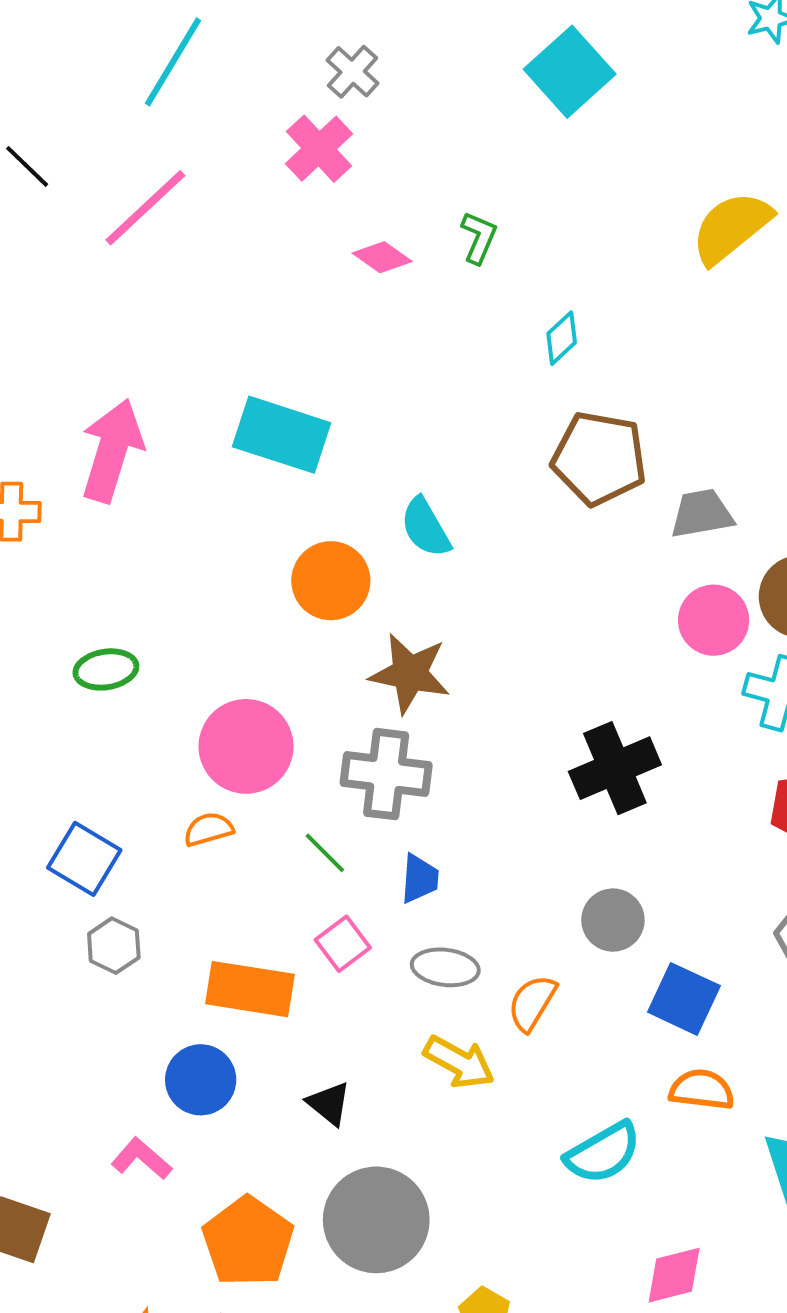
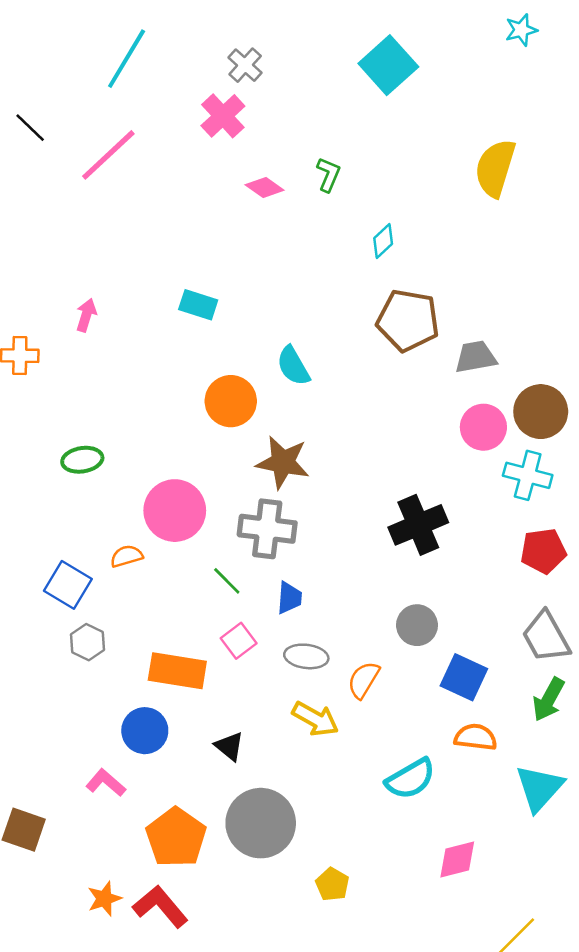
yellow semicircle: (731, 228) -> (495, 168), turned -34
cyan rectangle: (282, 435) -> (198, 305), size x0.6
pink arrow: (112, 451) -> (86, 315), size x0.5
orange semicircle: (209, 829) -> (127, 556), moved

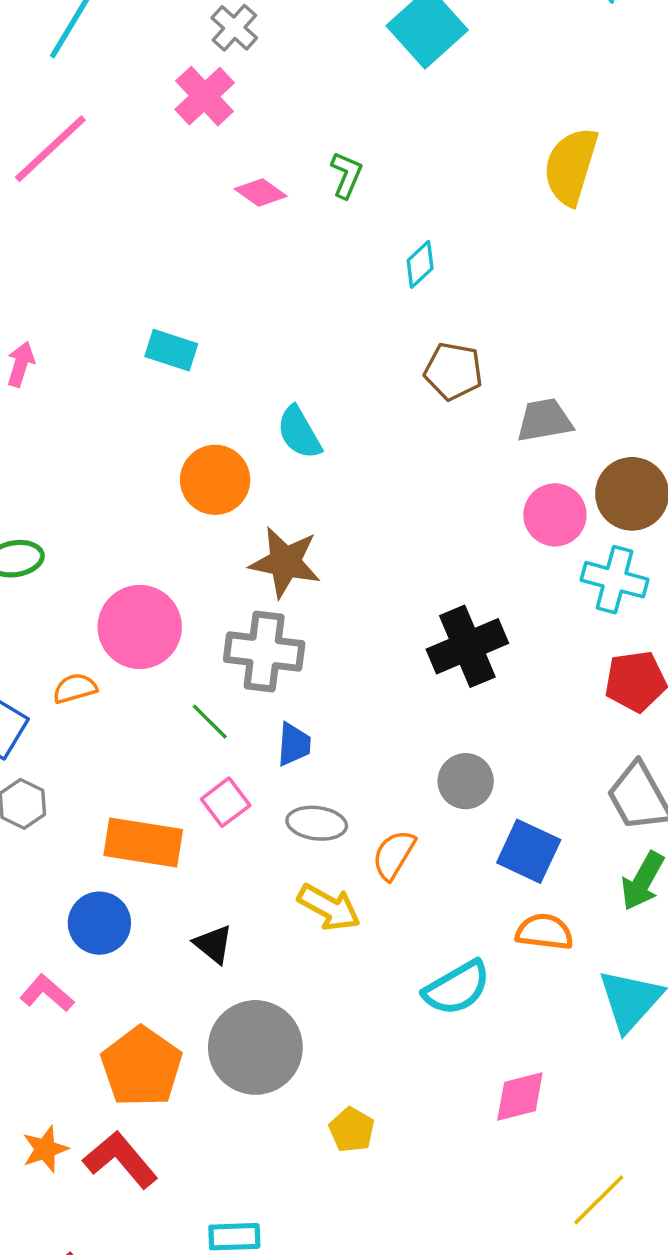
brown pentagon: (408, 320) -> (453, 371), size x0.7

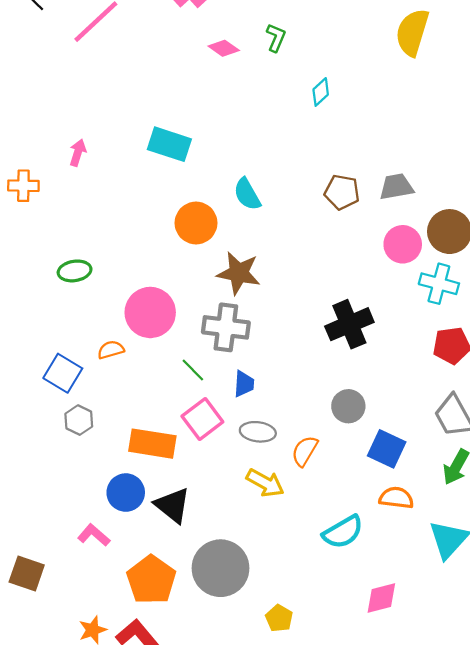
cyan rectangle: (171, 350) -> (169, 144), size x1.4
brown pentagon: (453, 371) -> (342, 192), moved
pink square: (226, 802) -> (202, 419), size x1.4
black triangle: (213, 944) -> (173, 505), moved, size x1.5

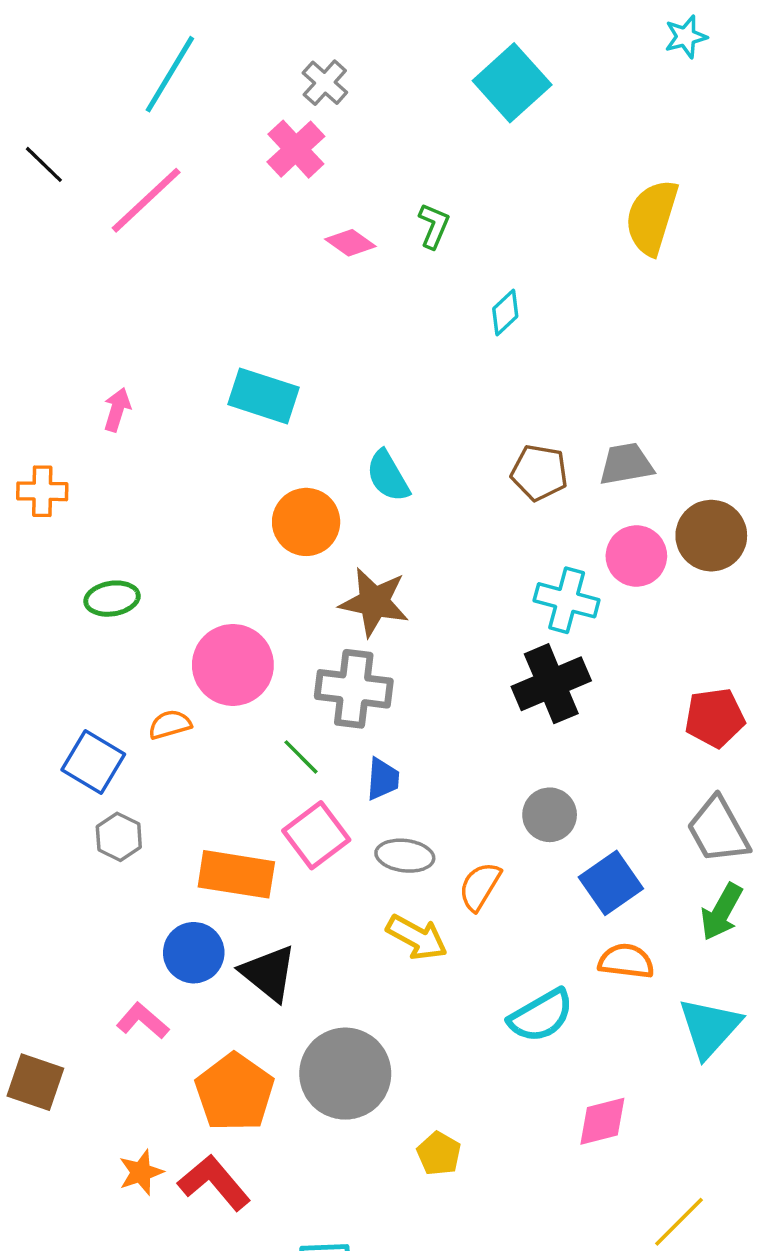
orange cross: (23, 186) -> (42, 491), moved
cyan cross: (439, 284) -> (567, 600), moved
blue square: (387, 449) -> (611, 883), turned 30

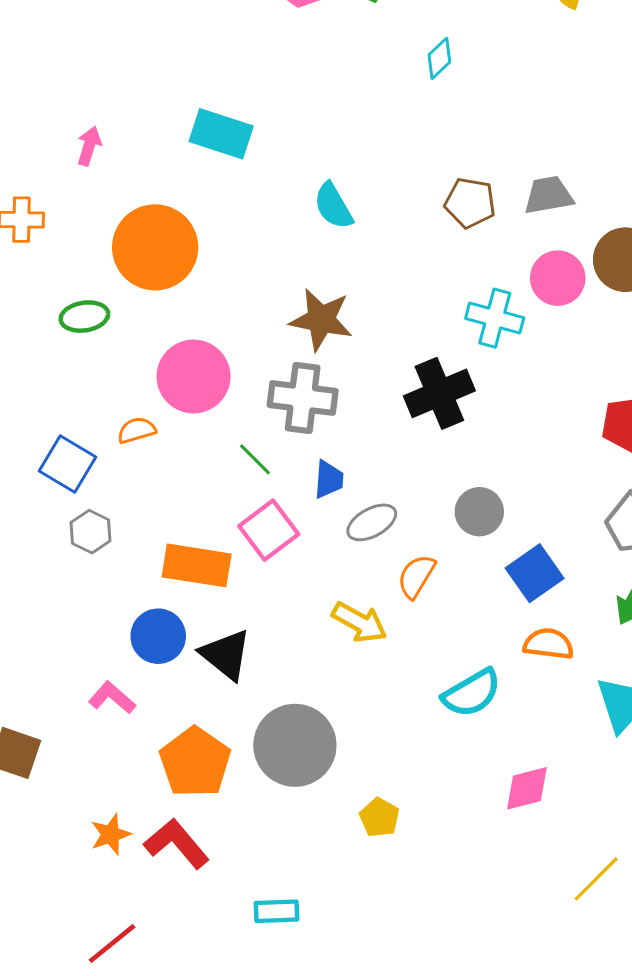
orange circle: (306, 522) -> (155, 247), moved, size x1.4
black cross: (551, 684) -> (439, 393), moved
gray ellipse: (405, 856) -> (372, 522), moved, turned -36

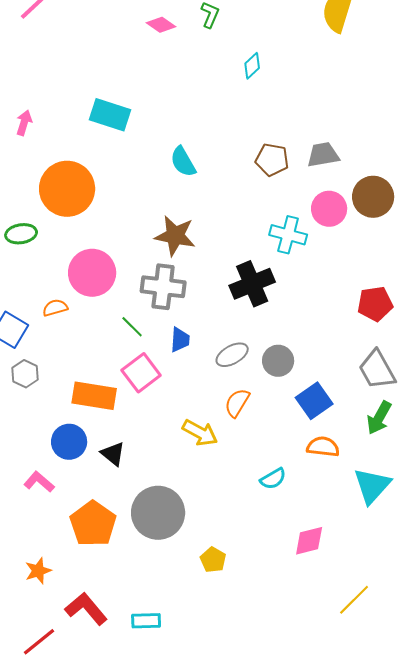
gray ellipse: (372, 522) -> (232, 355), moved
black triangle: (226, 655) -> (113, 454), size x0.7
cyan semicircle: (472, 693) -> (273, 479), size x0.7
red L-shape: (177, 844) -> (86, 609), moved

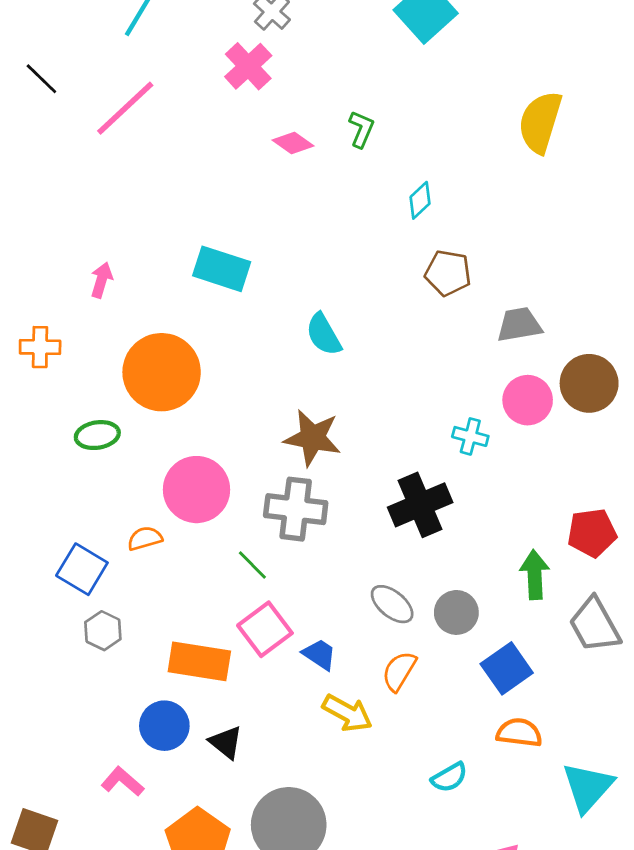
brown pentagon: (272, 160) -> (448, 273), moved
cyan cross: (288, 235) -> (470, 436), size x0.7
blue trapezoid: (180, 340) -> (319, 654), moved, turned -60
gray ellipse: (232, 355) -> (392, 604), turned 68
green arrow: (379, 418) -> (535, 575), moved, turned 148

